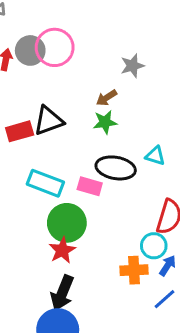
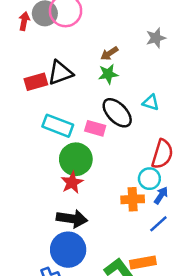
gray star: (132, 66) -> (156, 38), moved
black ellipse: (116, 168) -> (117, 113), turned 36
black arrow: (62, 293) -> (72, 219), turned -104

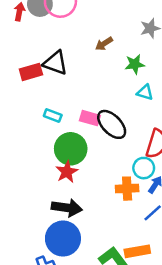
black triangle: (60, 73) -> (55, 63), turned 40
green star: (108, 74) -> (135, 64), moved
black ellipse: (117, 113) -> (112, 124), moved
cyan rectangle: (58, 126) -> (53, 115), size x0.6

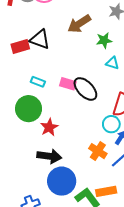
brown arrow: (104, 44) -> (79, 24), size x1.6
green circle: (71, 149) -> (29, 109), moved
orange cross: (127, 189) -> (98, 151), moved, turned 36
blue circle: (63, 239) -> (62, 181), moved

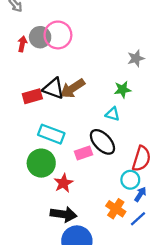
brown arrow: (79, 24) -> (72, 88), moved
cyan triangle: (112, 63) -> (112, 114), moved
cyan rectangle: (38, 82) -> (51, 134), size x1.6
pink rectangle: (68, 84) -> (84, 153), moved, turned -35

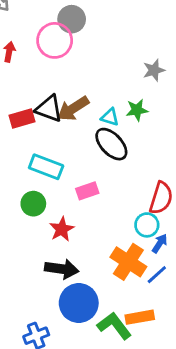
gray circle: (40, 37) -> (72, 19), moved
cyan triangle: (112, 114) -> (110, 117), moved
black ellipse: (102, 142) -> (111, 144), moved
green circle: (41, 163) -> (33, 204), size x0.7
orange cross: (116, 209) -> (128, 262), size x1.4

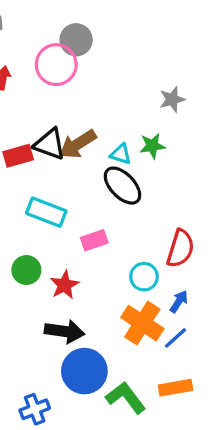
green circle: (33, 204) -> (26, 270), moved
cyan circle: (147, 225) -> (144, 277), moved
orange rectangle: (140, 317) -> (175, 388), moved

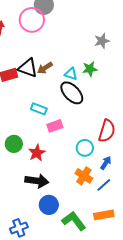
brown arrow: (78, 144) -> (45, 68), size x0.7
cyan rectangle: (46, 212) -> (39, 109), moved, size x0.7
orange cross: (142, 323) -> (84, 176), size x0.7
blue circle: (84, 371) -> (49, 205), size x0.7

